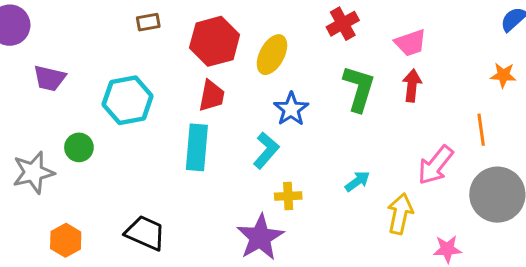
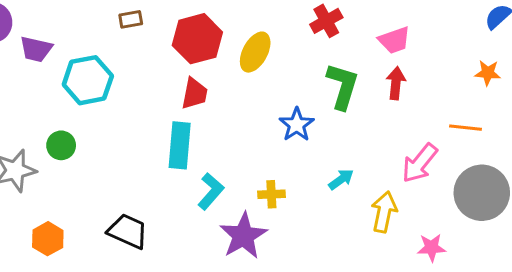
purple trapezoid: (50, 78) -> (36, 49), moved
cyan hexagon: (128, 100) -> (88, 80), moved
blue star: (291, 109) -> (297, 125), moved
orange line: (481, 130) -> (466, 128), turned -76
cyan L-shape: (266, 150) -> (211, 191), moved

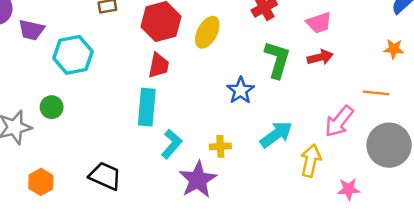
red arrow: (396, 83) -> (320, 57), turned 70
cyan arrow: (341, 179) -> (276, 134), size x1.6

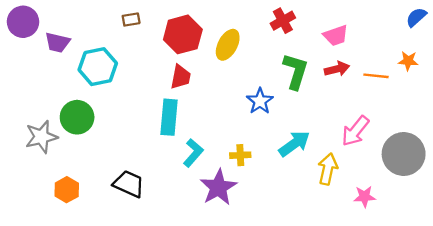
orange line: (376, 93) -> (376, 76), moved
green circle: (52, 107) -> (77, 117), size x1.5

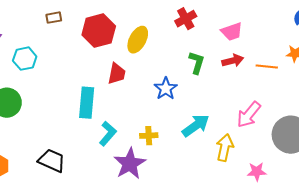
cyan hexagon: (98, 67) -> (25, 59), size x0.7
green L-shape: (296, 71) -> (197, 63), size x0.7
red trapezoid: (181, 77) -> (117, 74), moved

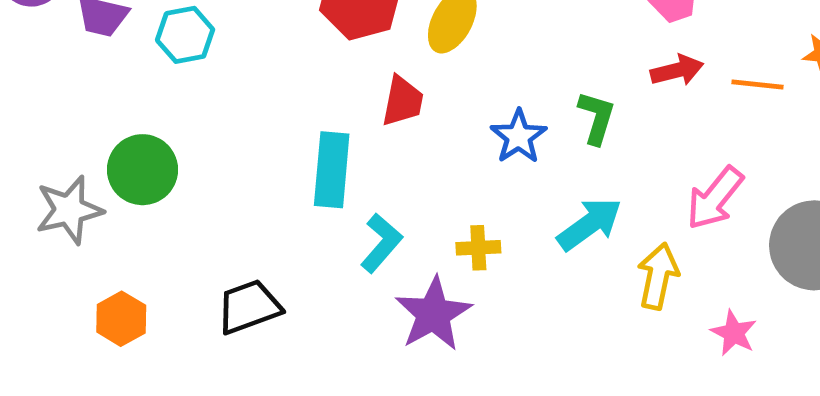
cyan hexagon: (25, 59) -> (185, 35), moved
green L-shape: (197, 63) -> (597, 118), moved
black trapezoid: (52, 161) -> (249, 307), turned -44
pink star: (257, 172) -> (734, 333), turned 30

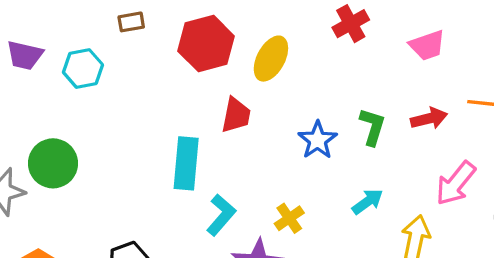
red arrow: (677, 70) -> (429, 118), moved
cyan arrow: (589, 224) -> (367, 202), size x0.7
yellow cross: (478, 248) -> (289, 218), turned -32

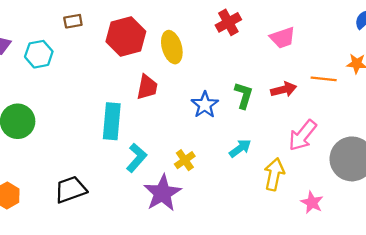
yellow ellipse: (271, 59) -> (172, 47), turned -44

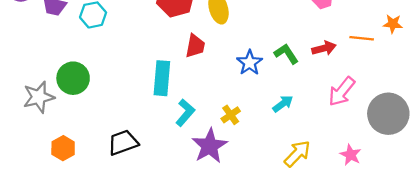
green L-shape: (244, 95) -> (286, 54), turned -50
yellow arrow: (274, 174) -> (297, 154), moved, turned 32

